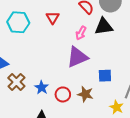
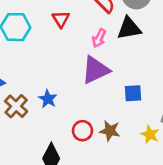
blue star: (42, 88) -> (48, 99), moved
red circle: (63, 94) -> (82, 131), moved
brown star: (85, 94) -> (110, 131), moved

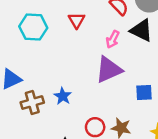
black triangle: (129, 28) -> (141, 30), turned 35
brown cross: (16, 106) -> (32, 103), turned 30

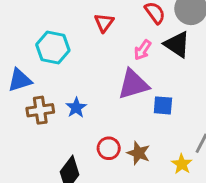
cyan hexagon: (33, 27) -> (53, 48), moved
blue square: (144, 92) -> (163, 105), moved

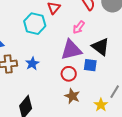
black triangle: (177, 44) -> (100, 47), moved
cyan hexagon: (53, 48) -> (35, 24), moved
red circle: (109, 148) -> (69, 74), moved

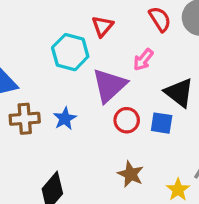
purple triangle: (71, 50) -> (109, 85), moved, turned -30
red circle: (69, 74) -> (127, 120), moved

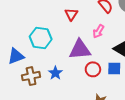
cyan hexagon: (70, 52) -> (41, 38), moved
purple triangle: (109, 85) -> (80, 50), turned 45

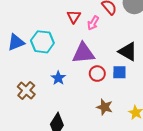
pink arrow: (98, 31) -> (93, 23), moved
blue triangle: (16, 56) -> (16, 42), moved
brown cross: (31, 76) -> (26, 90), moved, turned -36

